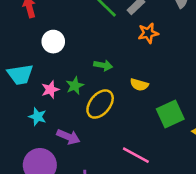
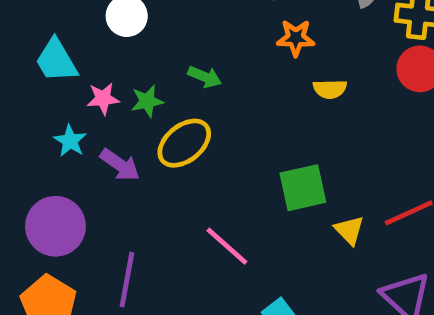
cyan trapezoid: (20, 74) -> (56, 61), turned 56
yellow semicircle: (139, 85) -> (330, 89), moved, turned -30
purple arrow: (68, 137) -> (120, 165), moved

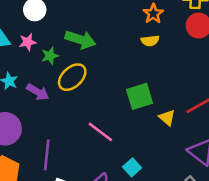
orange star: (296, 38) -> (153, 14), moved, turned -30
green arrow: (205, 77) -> (80, 40), size x1.6
pink star: (103, 98) -> (28, 42), moved

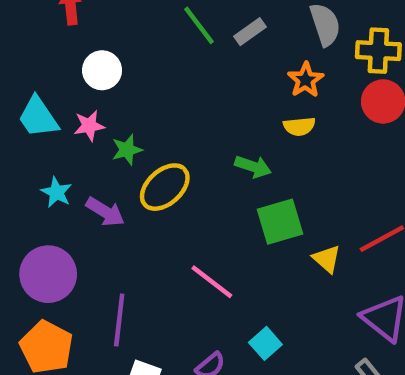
green arrow: (80, 40) -> (253, 167), moved, size x0.7

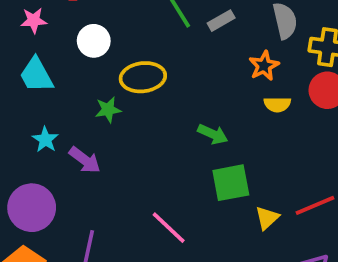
pink star: (89, 126) -> (34, 20), moved
yellow semicircle: (299, 126) -> (277, 104), moved
yellow ellipse: (165, 187) -> (143, 77), moved, turned 30
yellow triangle: (327, 259) -> (267, 218), turned 30

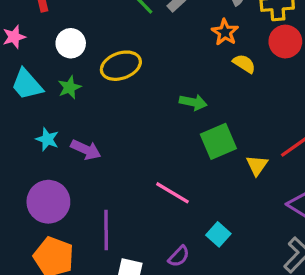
yellow semicircle: (277, 104) -> (244, 64), turned -135
green star: (108, 110) -> (69, 87), moved

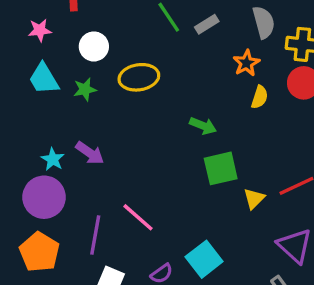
yellow semicircle: (244, 64) -> (260, 97), turned 65
cyan star: (47, 139) -> (53, 159), moved
pink line: (172, 193) -> (138, 217), moved
cyan square: (218, 234) -> (204, 259), size x1.5

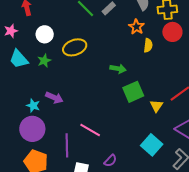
cyan square: (204, 259) -> (152, 145), moved

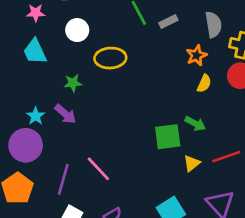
green star: (44, 61) -> (73, 83), moved
green arrow: (118, 69) -> (195, 124), moved

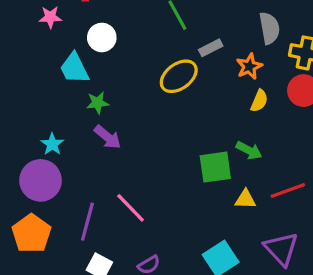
gray rectangle: (168, 22) -> (211, 48), moved
cyan trapezoid: (35, 52) -> (74, 68), moved
yellow ellipse: (110, 58) -> (179, 76), moved, turned -32
purple arrow: (65, 114) -> (108, 137), moved
yellow triangle: (192, 163) -> (245, 199), turned 42

